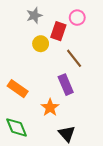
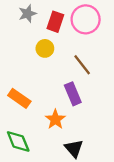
gray star: (34, 15) -> (27, 14), moved
pink circle: (77, 18) -> (86, 19), size x1.6
red rectangle: (58, 31) -> (55, 22), moved

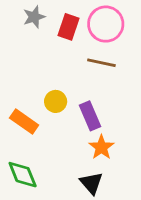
yellow circle: (45, 48) -> (56, 101), moved
brown line: (82, 65) -> (101, 63), moved, turned -40
orange star: (55, 119) -> (101, 147), moved

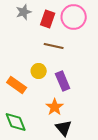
brown line: (101, 63) -> (54, 46), moved
orange star: (101, 147) -> (55, 107), moved

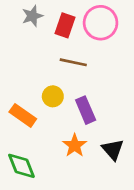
black triangle: (64, 128) -> (113, 150), moved

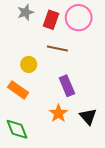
yellow circle: (53, 96) -> (29, 64), moved

